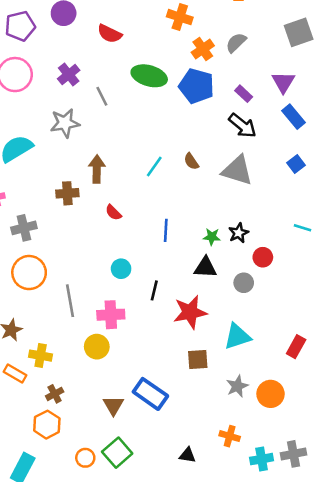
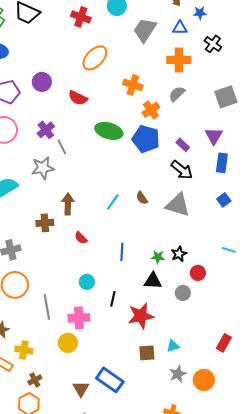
gray semicircle: (236, 43) -> (177, 94), moved
gray line: (102, 96) -> (62, 147), moved
blue rectangle: (293, 117) -> (222, 163), turned 48
cyan triangle: (237, 336) -> (173, 346), moved, size x0.6

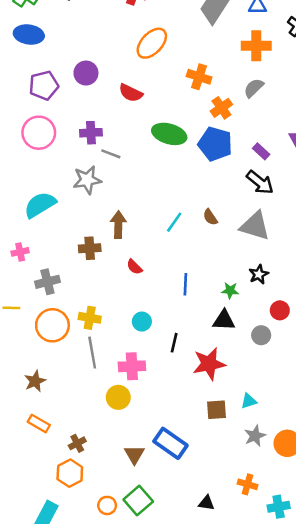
purple cross: (46, 130) -> (91, 133), turned 36
gray line: (62, 147) -> (111, 154), turned -42
black star: (179, 254) -> (259, 274), moved
yellow cross: (24, 350) -> (90, 318), moved

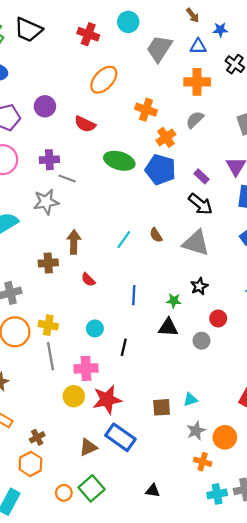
red star: (209, 364) -> (107, 400), moved
brown triangle: (134, 455) -> (88, 447), turned 36
orange cross: (247, 484) -> (203, 462), moved

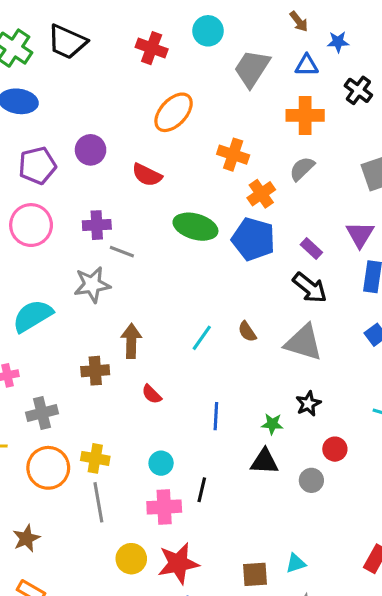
pink cross: (86, 368) -> (164, 507), moved

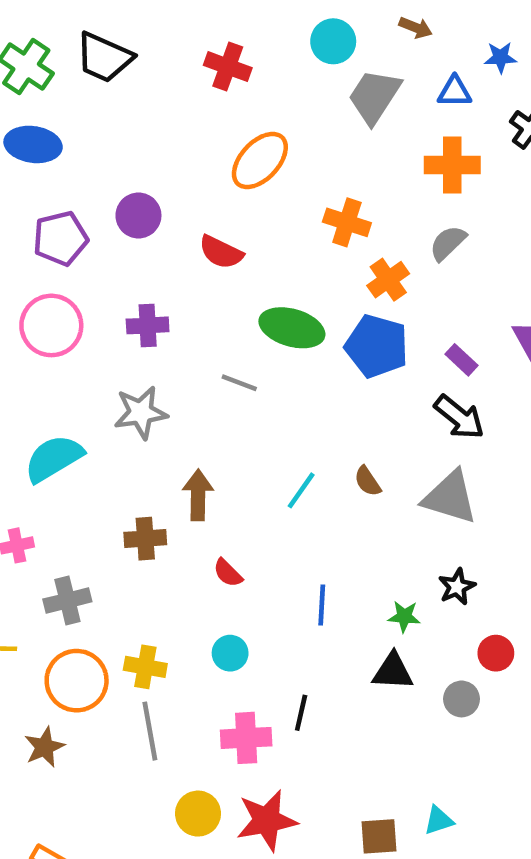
brown arrow: (299, 21) -> (416, 28), moved, turned -30
cyan circle: (208, 31) -> (333, 41), moved
gray line: (122, 252) -> (239, 383), moved
cyan circle: (161, 463) -> (230, 653), moved
brown star: (26, 538) -> (44, 747), moved

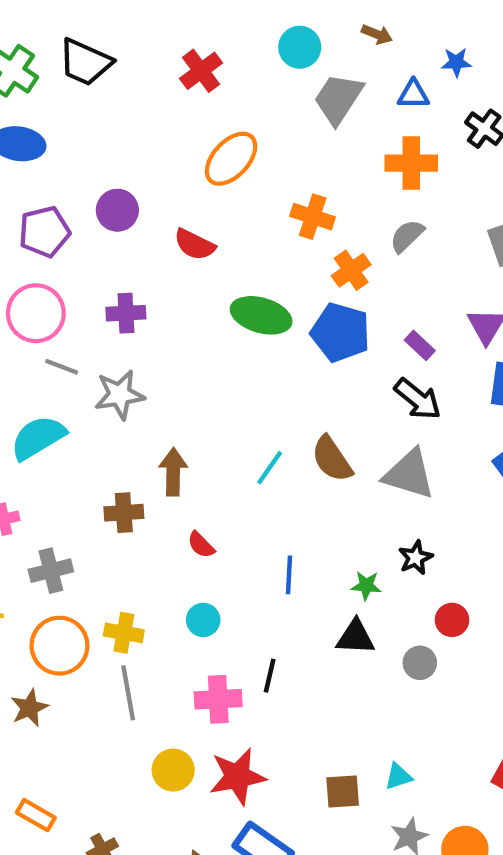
red cross: (228, 67) -> (201, 71), turned 33
gray line: (239, 383) -> (62, 367), moved
brown semicircle: (368, 481) -> (332, 459), size x1.6

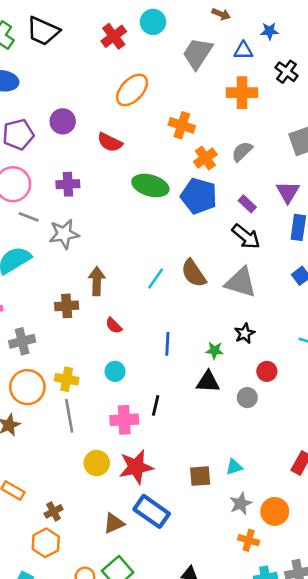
cyan circle: (300, 47) -> (153, 22), moved
gray semicircle: (407, 236) -> (242, 151), moved

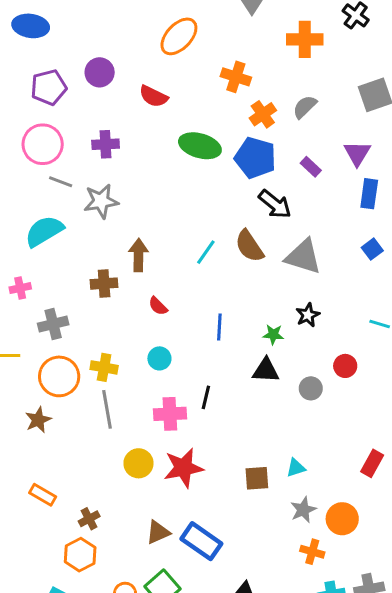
black arrow: (246, 237) -> (275, 204), moved
red circle: (267, 371) -> (345, 366), moved
blue rectangle: (152, 511) -> (201, 541), moved

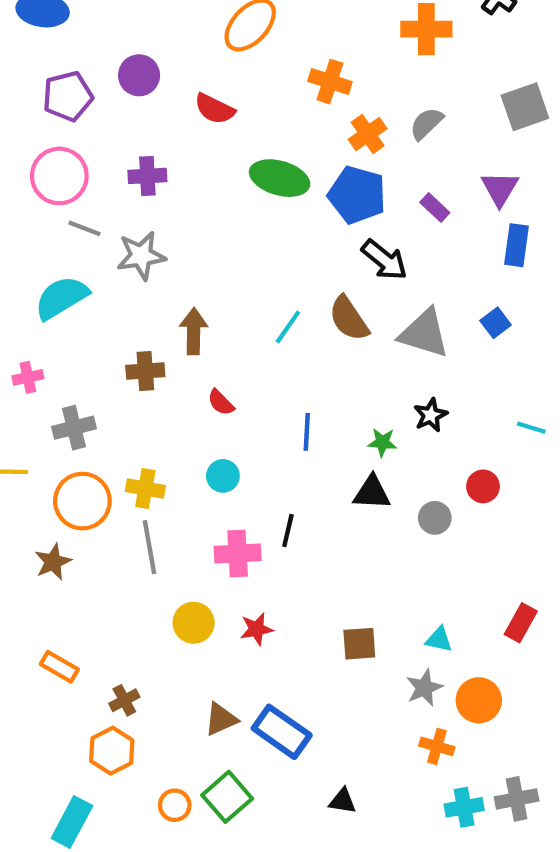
blue square: (372, 249) -> (496, 323), moved
red star: (183, 468) -> (256, 629), size x0.6
cyan triangle: (296, 468) -> (439, 639), moved, turned 30

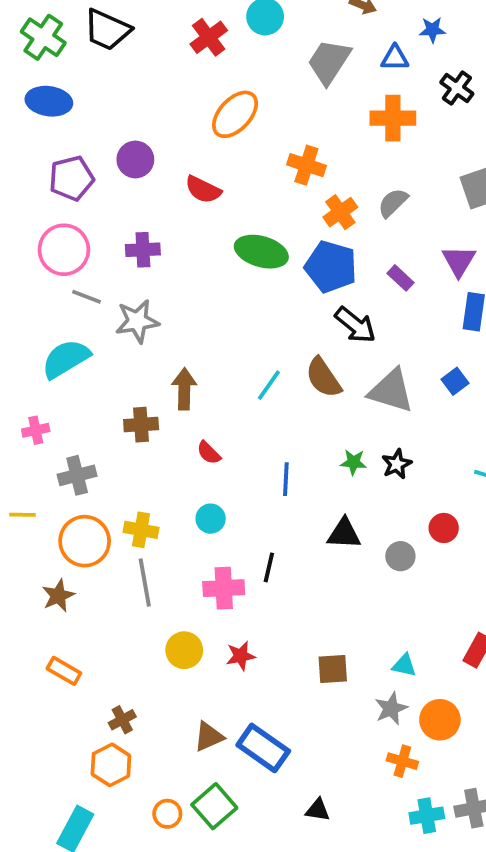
green star: (382, 442) -> (353, 462), moved
orange rectangle: (59, 667) -> (64, 671), moved

